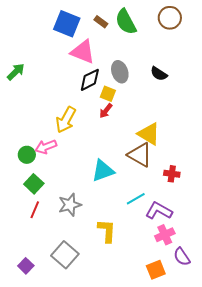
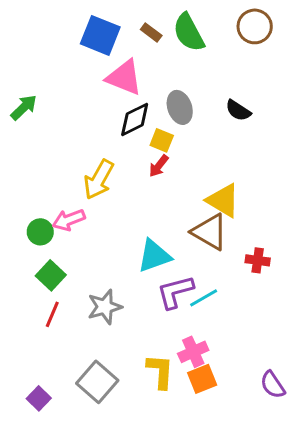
purple L-shape: (159, 211) -> (175, 292), moved, turned -44
yellow L-shape: (107, 231) -> (160, 371), moved
pink cross: (165, 235) -> (193, 352), moved
orange square: (156, 270) -> (202, 379), moved

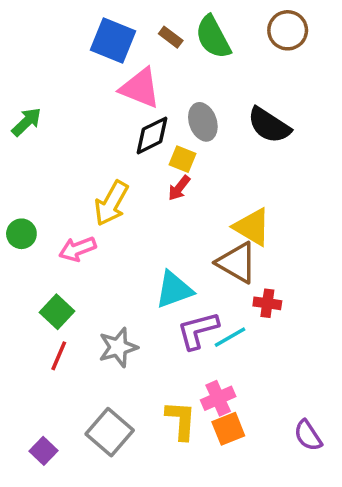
black semicircle: (238, 110) -> (269, 125), size x1.5
green circle: (40, 232) -> (21, 234), moved
red cross: (258, 260) -> (267, 303), moved

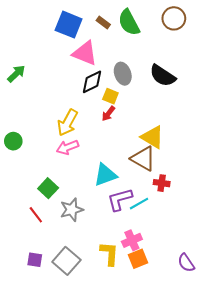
pink arrow: (77, 249) -> (68, 147), moved
green square: (57, 312) -> (48, 188), moved
red line: (59, 356) -> (36, 215), turned -60
purple square: (44, 451) -> (35, 260), moved, turned -35

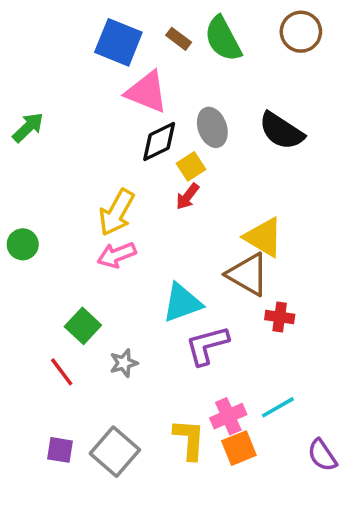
yellow square: (110, 96) -> (191, 166), turned 35
cyan line: (139, 204) -> (278, 407), moved
gray star: (72, 210) -> (124, 363), size x0.7

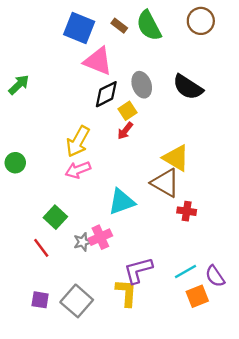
purple L-shape: (207, 345) -> (138, 270), moved
pink cross: (228, 416) -> (100, 237), moved
orange square: (239, 448) -> (197, 296), moved
purple semicircle: (322, 455) -> (215, 276), moved

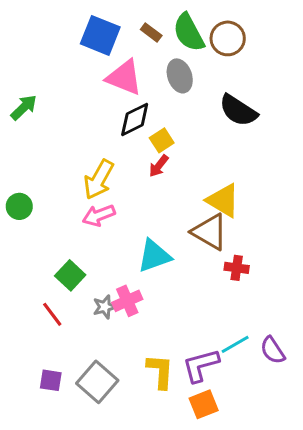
brown circle: (201, 21) -> (228, 38), moved
gray ellipse: (142, 85) -> (180, 76), moved
purple L-shape: (138, 270) -> (201, 365), moved
orange square: (197, 296) -> (204, 404), moved

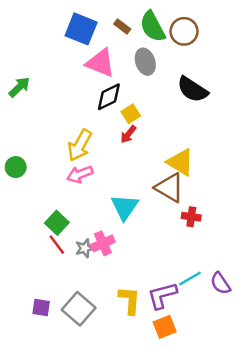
cyan triangle: (154, 256) -> (125, 207), turned -36
red line: (52, 314) -> (57, 245), moved

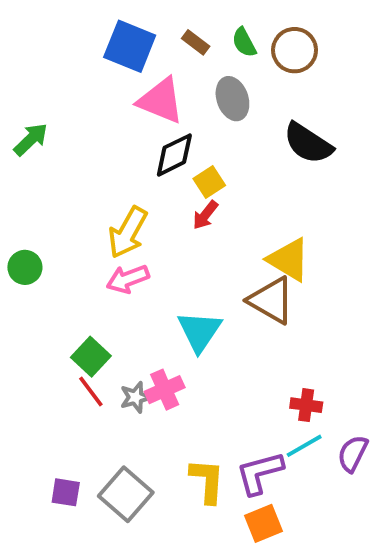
green semicircle: (153, 27) -> (244, 42), size x0.6
red cross: (191, 217) -> (306, 405), moved
purple semicircle: (220, 283) -> (353, 454), turned 60

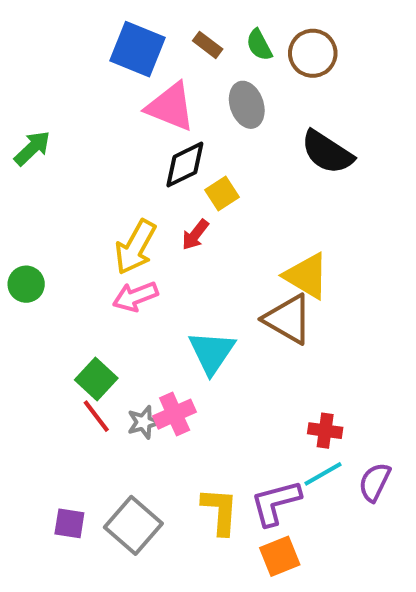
red arrow: (205, 215) -> (195, 235), moved

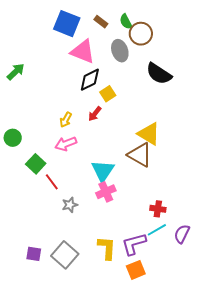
brown circle: (313, 53) -> (141, 34), moved
yellow arrow: (135, 247) -> (66, 120), size x0.6
green square: (96, 379) -> (36, 164), moved
pink cross: (175, 414) -> (106, 192), moved
red line: (96, 416) -> (52, 182), moved

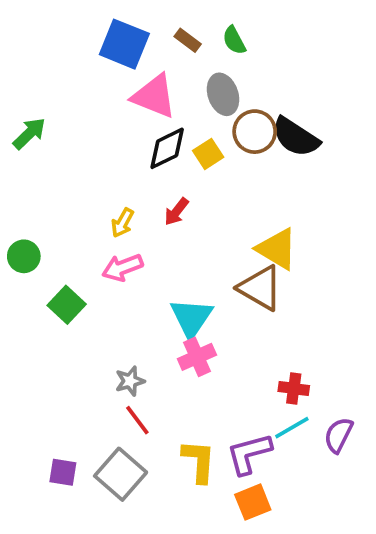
brown circle: (141, 34) -> (255, 132), moved
yellow square: (108, 94) -> (208, 154), moved
red line: (52, 182) -> (137, 420), moved

